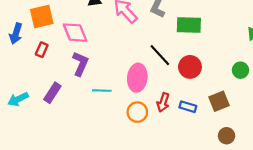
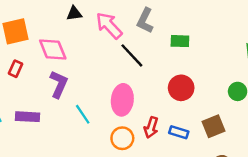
green rectangle: (189, 25) -> (180, 41), size x0.7
black line: (160, 55) -> (132, 55), moved
cyan line: (102, 91) -> (83, 114), turned 54
purple rectangle: (52, 93) -> (27, 117), turned 60

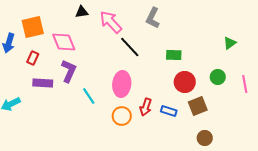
gray L-shape: (145, 21) -> (153, 18), moved
green rectangle: (180, 41) -> (174, 55), moved
red circle: (181, 88) -> (185, 82), moved
purple rectangle: (27, 117) -> (43, 83), moved

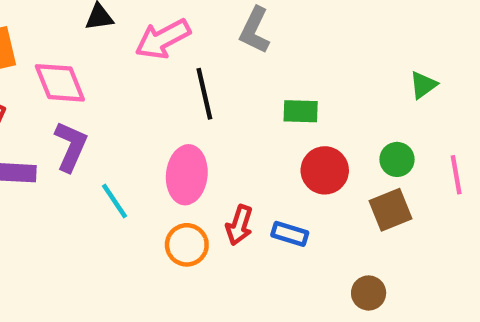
pink arrow: (111, 22) -> (163, 39), turned -75
black line: (130, 47) -> (204, 94), turned 30
brown square: (198, 106) -> (390, 210), moved

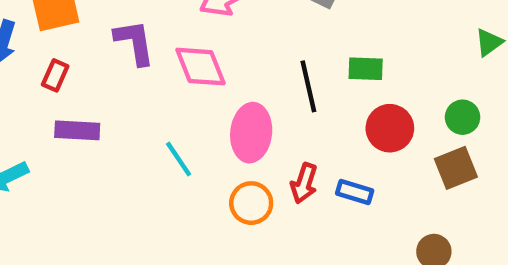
pink diamond: (60, 83) -> (201, 67), moved
black line: (204, 94) -> (308, 86), moved
purple L-shape: (71, 146) -> (134, 42), moved, turned -33

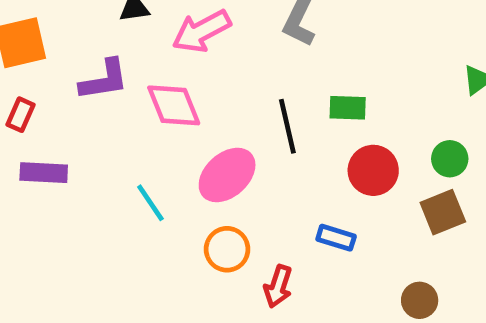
purple L-shape: (134, 42) -> (104, 80), turned 90
pink ellipse: (251, 133) -> (227, 175), turned 42
red arrow: (304, 183) -> (278, 286), moved

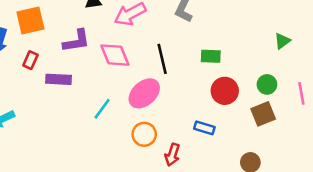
black line: (287, 126) -> (162, 59), moved
purple rectangle: (44, 173) -> (59, 79), moved
cyan line: (150, 203) -> (102, 109), turned 70

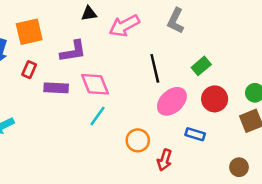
pink diamond: (115, 55) -> (95, 84), moved
green rectangle: (211, 56) -> (201, 66), turned -42
pink ellipse: (144, 93) -> (172, 101), moved

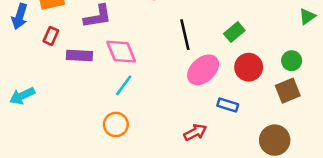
orange circle: (138, 140) -> (116, 124), moved
red arrow: (165, 160) -> (195, 132), turned -135
brown circle: (239, 167) -> (275, 140), size x1.5

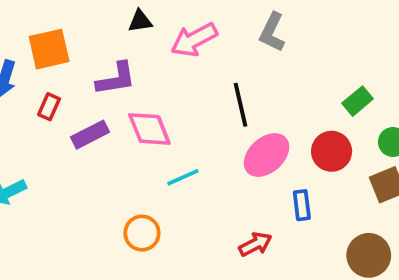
green rectangle: (234, 32) -> (358, 101), moved
purple rectangle: (79, 55) -> (90, 135), turned -30
cyan line: (124, 85) -> (183, 177), moved, turned 30
blue rectangle: (228, 105) -> (302, 205), turned 66

